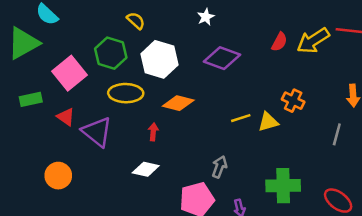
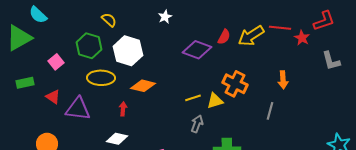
purple diamond: (222, 58) -> (197, 50), moved
pink square: (69, 73) -> (56, 62), size x0.6
orange cross: (293, 101) -> (235, 84), size x1.4
purple triangle: (97, 132) -> (78, 109), turned -32
gray arrow: (219, 167) -> (197, 124), moved

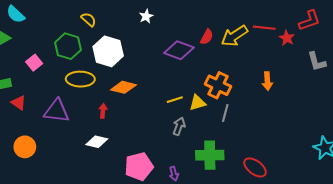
red triangle: (53, 97) -> (19, 103), moved
gray line: (270, 111) -> (225, 113), moved

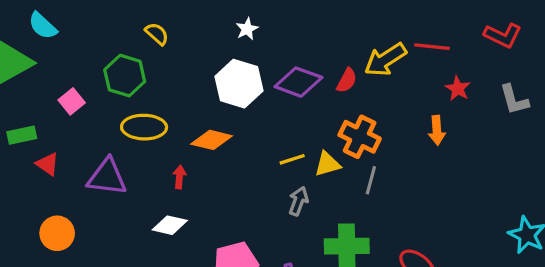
red L-shape: (309, 20) -> (503, 35), turned 45
red semicircle: (207, 37) -> (347, 80), moved
red star: (287, 38) -> (458, 88), moved
white hexagon: (108, 51) -> (239, 84), moved

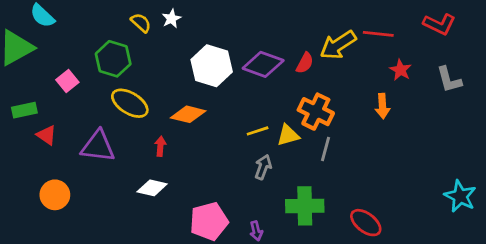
white star: (247, 29) -> (171, 19), moved
yellow ellipse: (144, 127) -> (130, 103), turned 30

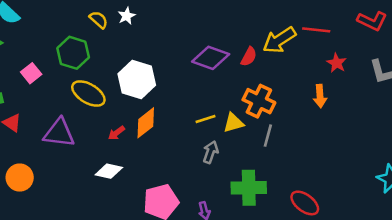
white hexagon: (212, 66) -> (137, 80), moved
orange diamond: (188, 114) -> (146, 123), moved, turned -52
red arrow: (160, 146) -> (116, 133), turned -132

